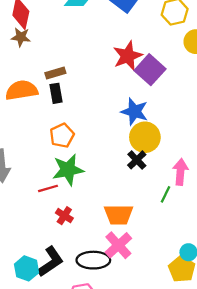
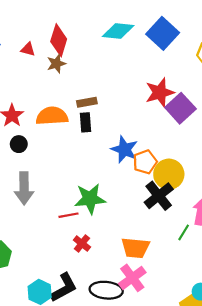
brown star: (21, 37) -> (56, 64), turned -30
blue star: (134, 112) -> (124, 149), moved
orange pentagon: (62, 135) -> (145, 162), moved
black cross: (137, 160) -> (159, 196), size x1.5

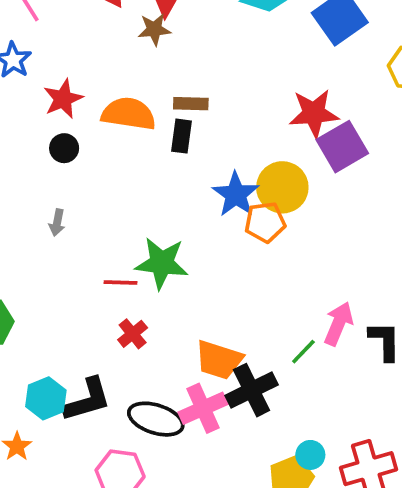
yellow circle: (169, 174) -> (282, 187), moved
gray arrow: (24, 188) -> (57, 223), size x0.5
black cross: (159, 196) -> (252, 390), moved

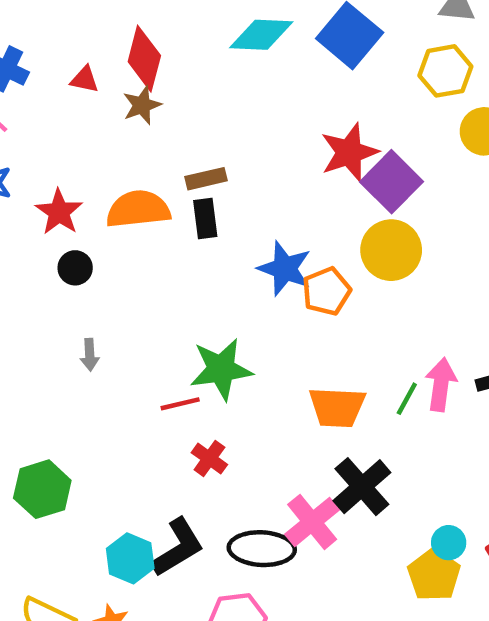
yellow circle: (282, 187) -> (391, 250), moved
green line: (303, 352) -> (407, 399), moved
orange trapezoid: (219, 360) -> (337, 407), moved

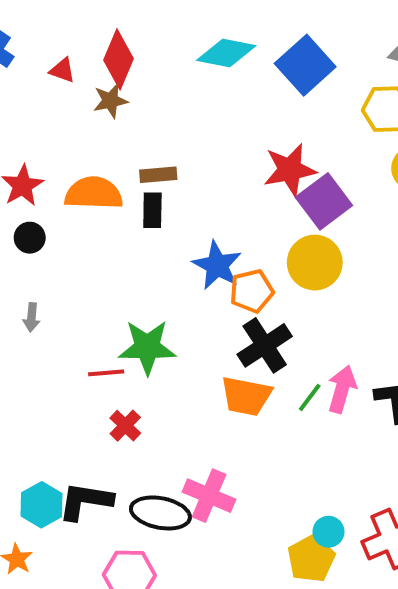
black cross: (362, 487) -> (265, 345), moved
pink cross: (312, 522) -> (209, 496), turned -36
black L-shape: (178, 547) -> (85, 501), turned -148

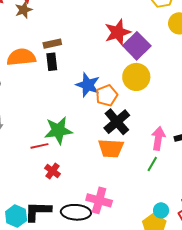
green line: (310, 397) -> (152, 164), moved

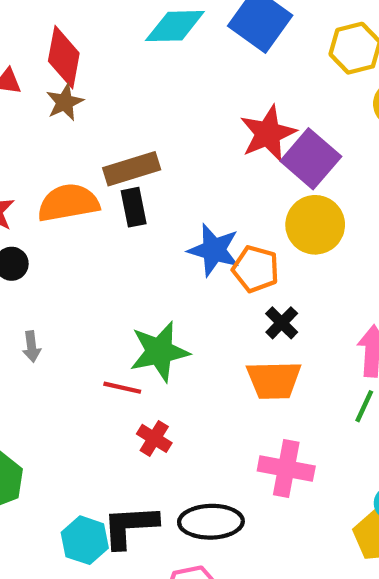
brown rectangle: (52, 44) -> (132, 169), size x1.4
orange pentagon: (107, 95) -> (256, 269), turned -30
black cross: (117, 122) -> (282, 323), size x0.6
red line: (39, 146) -> (122, 388), turned 30
pink cross: (99, 200) -> (286, 468), moved

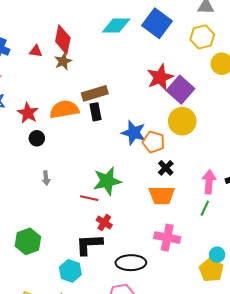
black L-shape: (130, 526) -> (89, 244), moved

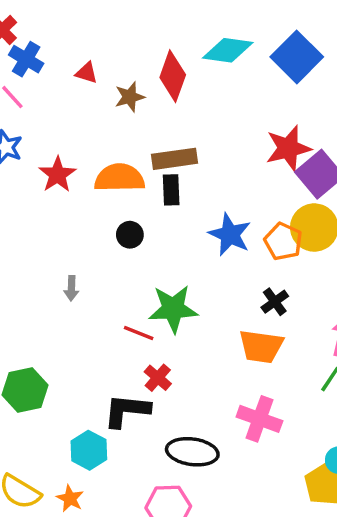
red diamond: (63, 40) -> (173, 76), moved
black circle: (37, 138) -> (130, 235), moved
orange pentagon: (154, 142) -> (283, 241), moved

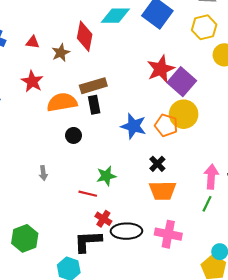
red star: (57, 175) -> (32, 81), moved
black cross: (275, 302) -> (157, 164), moved
green star: (173, 309) -> (106, 176), size x0.7
black ellipse: (192, 452) -> (126, 231), moved

